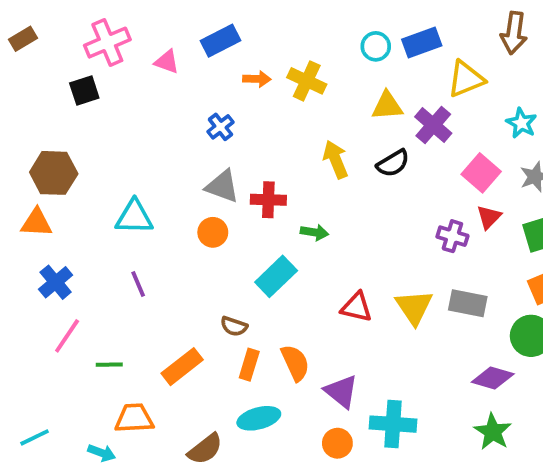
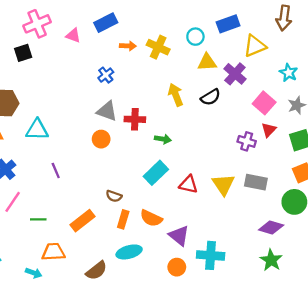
cyan circle: (376, 46) -> (195, 37), moved
cyan triangle: (134, 217) -> (37, 130), moved
cyan rectangle: (276, 276) -> (156, 173), moved
orange semicircle: (295, 363) -> (151, 218), turned 140

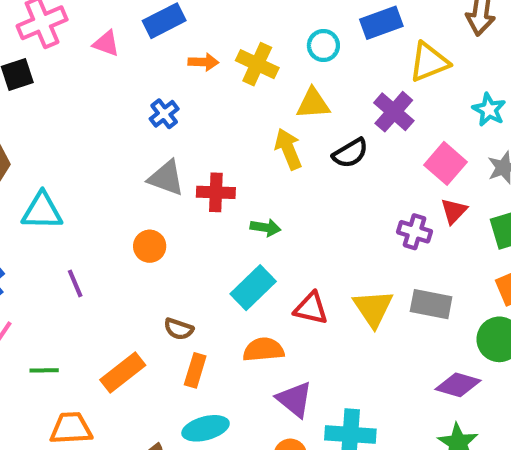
yellow triangle: (207, 62) -> (313, 103), moved
orange circle: (101, 139) -> (150, 246), moved
orange semicircle: (151, 218) -> (263, 350), moved, turned 150

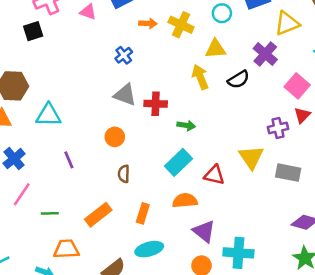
purple cross: (414, 232) -> (278, 128), turned -30
yellow triangle: (373, 308) -> (251, 157), moved
brown semicircle: (179, 329) -> (124, 174), moved, turned 72

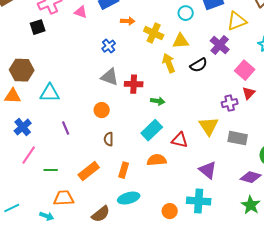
yellow cross: (181, 25) -> (154, 33), moved
purple triangle: (204, 231) -> (208, 170), moved

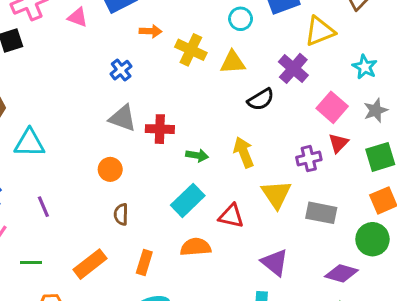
yellow arrow: (169, 63) -> (244, 152), moved
purple line: (66, 128) -> (43, 207), moved

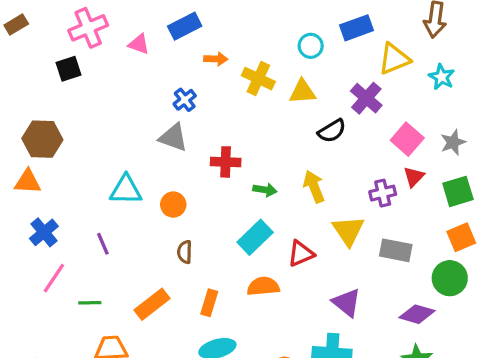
cyan star: (365, 67) -> (442, 77), moved
gray triangle: (123, 118) -> (173, 137), moved
cyan triangle: (29, 143) -> (126, 190), moved
red triangle: (231, 216) -> (301, 254), turned -36

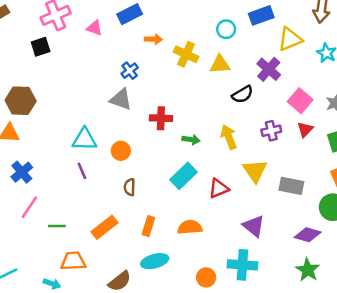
purple cross: (383, 193) -> (271, 131), moved
purple line: (103, 244) -> (82, 171), moved
orange semicircle: (263, 286) -> (190, 227), moved

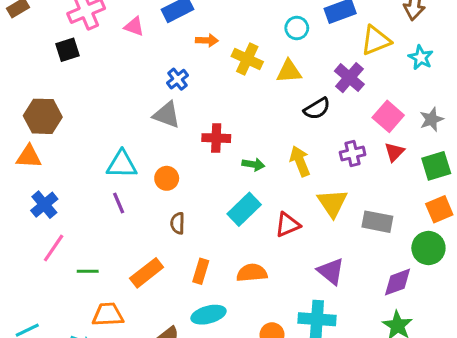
purple diamond: (308, 235) -> (397, 282), turned -36

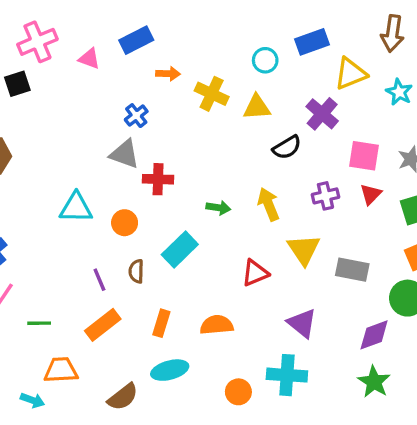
pink square: (388, 116) -> (364, 156), turned -32
red cross: (216, 138) -> (158, 179), moved
purple line: (119, 203) -> (99, 280), moved
cyan rectangle: (244, 209) -> (180, 250), moved

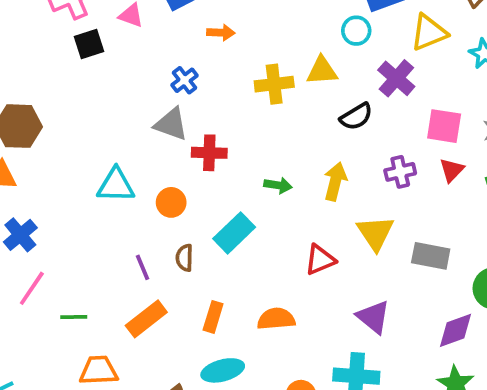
cyan circle: (265, 60) -> (356, 31), moved
black square: (17, 84) -> (89, 44), moved
yellow cross: (212, 94) -> (274, 84), moved, turned -32
yellow arrow: (269, 204) -> (335, 181), turned 36

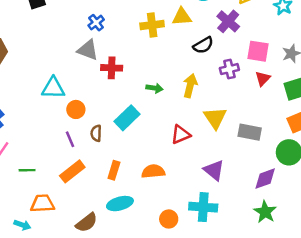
purple cross: (400, 172) -> (229, 69), moved
orange circle: (171, 202) -> (76, 109), moved

